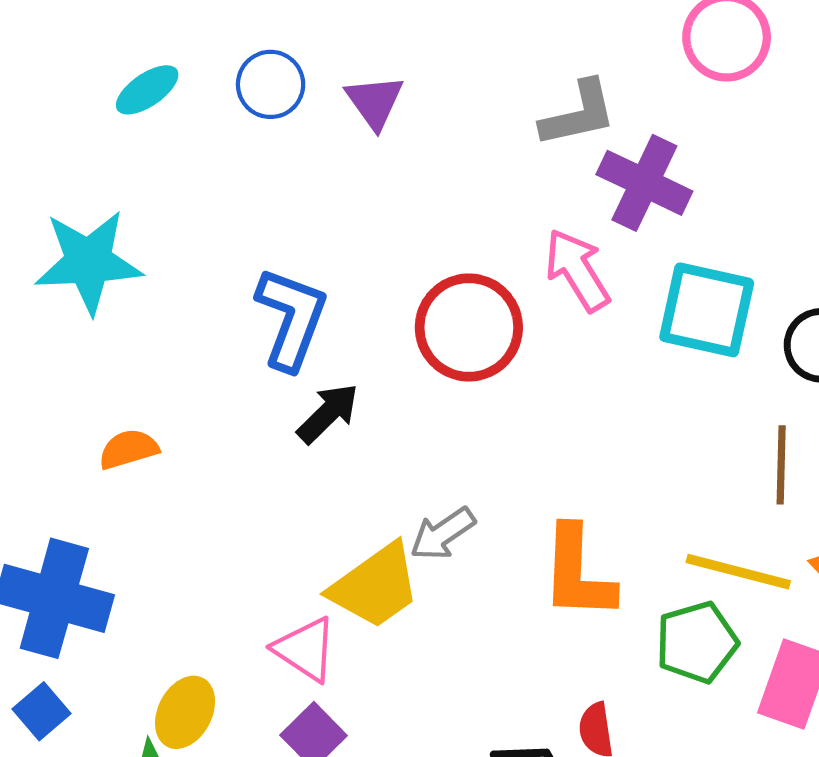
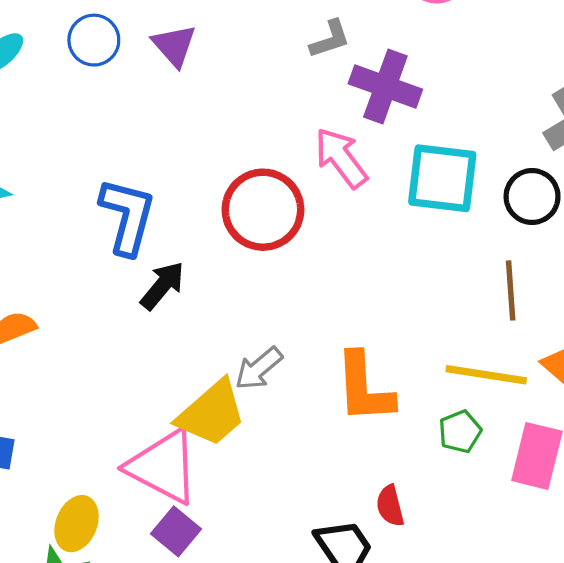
gray L-shape: (578, 114) -> (330, 39), size x0.7
green pentagon: (697, 642) -> (460, 432), size x0.7
pink triangle: (305, 649) -> (163, 467), size x1.5

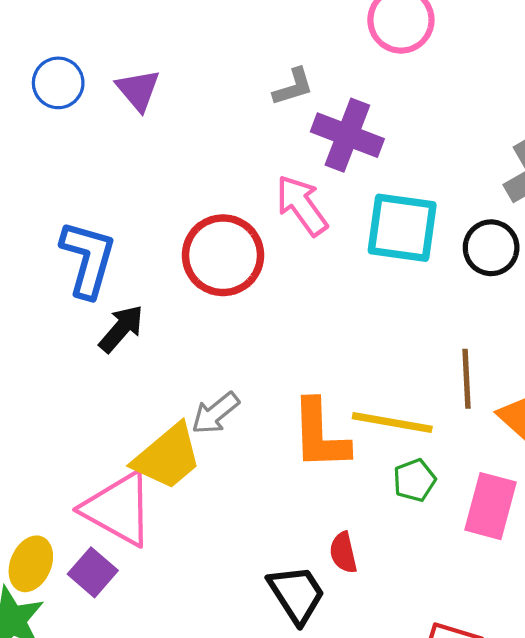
brown line: (511, 290) -> (466, 379), moved
yellow line: (486, 375) -> (392, 422), moved
purple square: (176, 531) -> (93, 572), moved

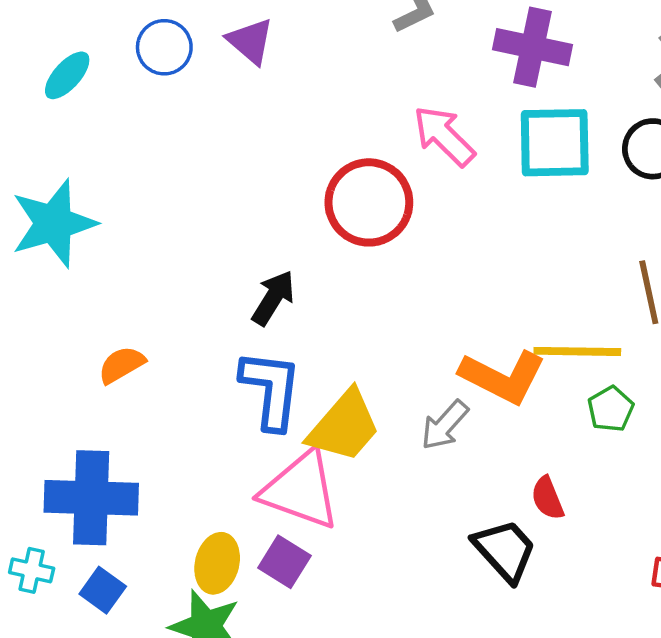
purple cross: (347, 135) -> (532, 47), moved
blue L-shape: (88, 259) -> (271, 390), moved
gray arrow: (215, 413) -> (445, 425), moved
orange L-shape: (320, 435) -> (503, 377), turned -52

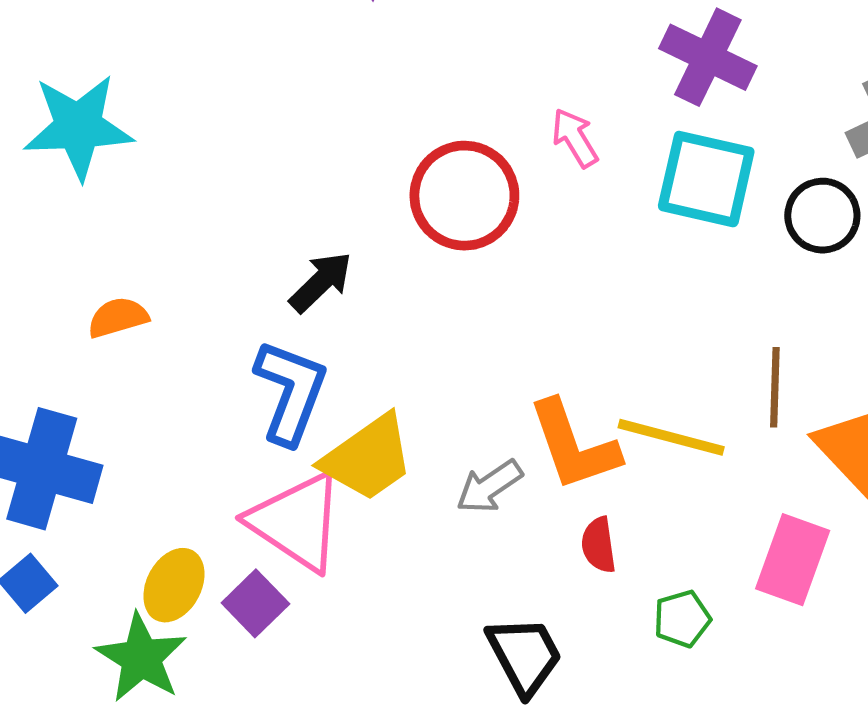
pink arrow: (444, 136) -> (575, 138), size x0.7
orange L-shape: (503, 377) -> (574, 446), turned 30
green pentagon: (611, 409) -> (682, 619), moved
red semicircle: (548, 498) -> (599, 545), moved

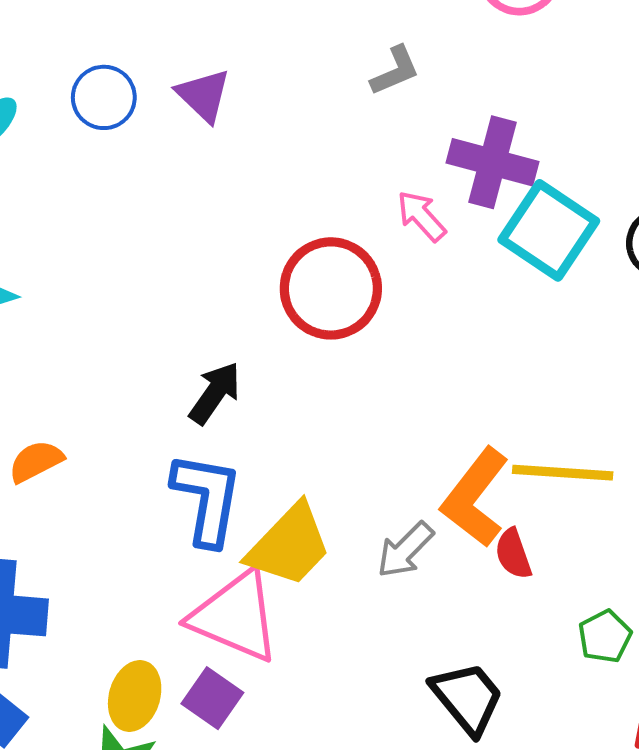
purple cross: (708, 57) -> (492, 162), moved
cyan square: (706, 179) -> (549, 230), turned 32
orange L-shape: (574, 446) -> (475, 497), turned 68
red semicircle: (599, 545) -> (513, 554), moved

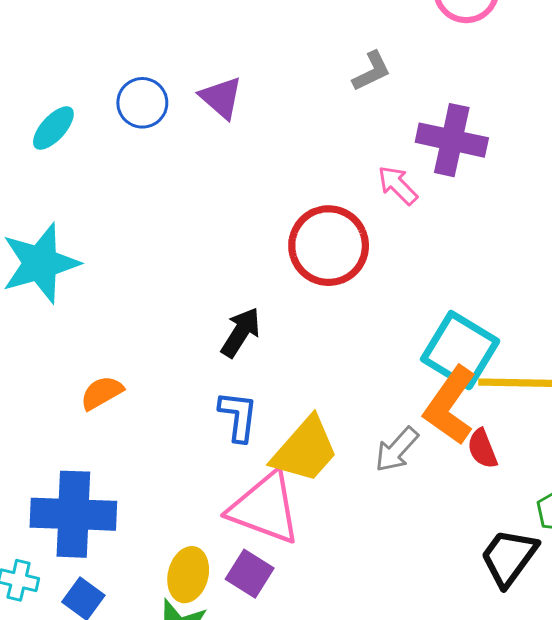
cyan square: (549, 230) -> (460, 350), moved
blue L-shape: (207, 499) -> (238, 416), size x0.7
black trapezoid: (467, 698) -> (509, 557), moved, turned -102

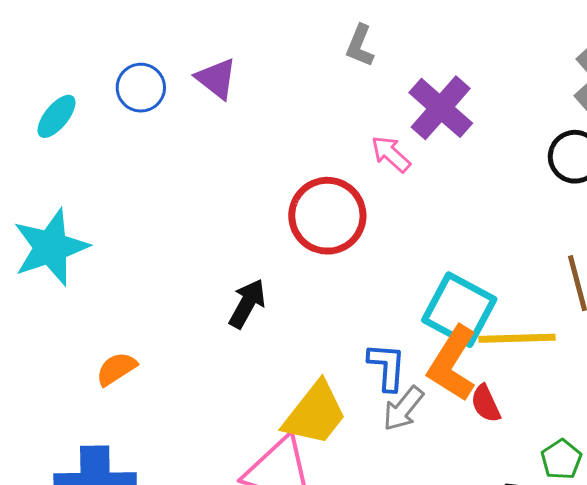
gray L-shape: (372, 71) -> (360, 46), turned 141
purple cross: (452, 140) -> (441, 108), turned 32
blue L-shape: (238, 416) -> (387, 367), moved

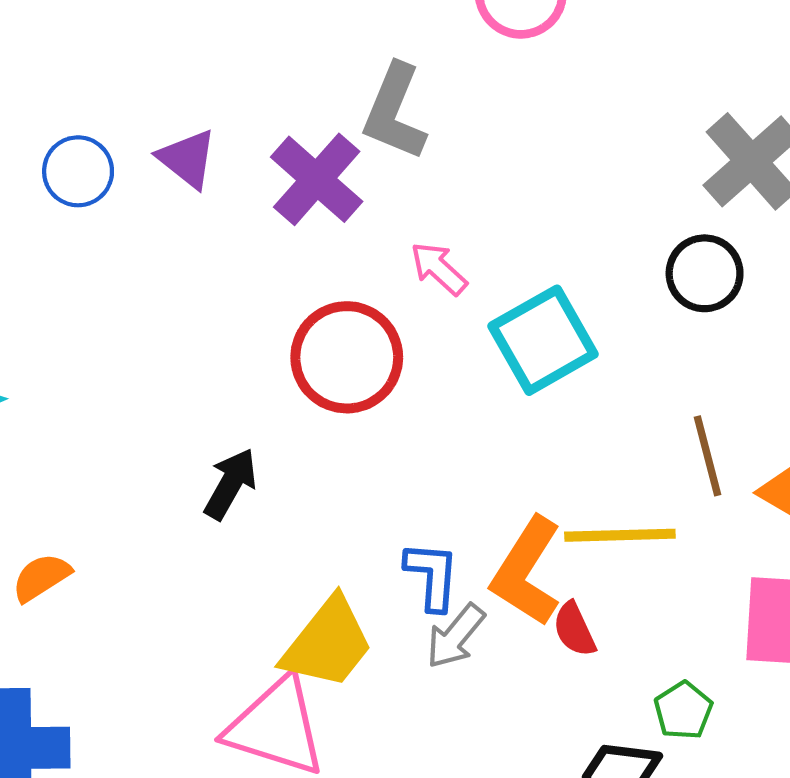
gray L-shape: (360, 46) -> (395, 112), size x1.6
purple cross: (441, 108) -> (317, 179), moved
cyan square: (459, 310) -> (543, 340), moved, turned 32

